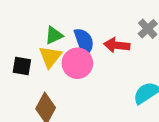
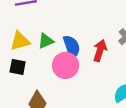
red arrow: (117, 45) -> (100, 51), turned 100
yellow triangle: (50, 57) -> (20, 41), moved, turned 35

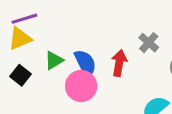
yellow triangle: (20, 41) -> (20, 39), moved
black square: (18, 67) -> (21, 75), moved, turned 35

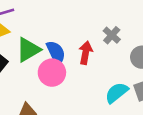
green triangle: (54, 60) -> (28, 50), size x1.5

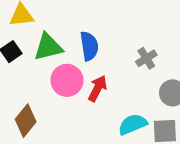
blue semicircle: (56, 53) -> (89, 46), moved
red arrow: (86, 53) -> (97, 88), moved

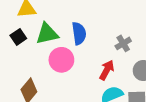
red arrow: (97, 88) -> (107, 70), moved

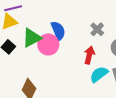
pink circle: (61, 60) -> (48, 44), moved

